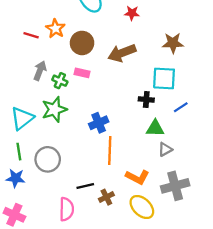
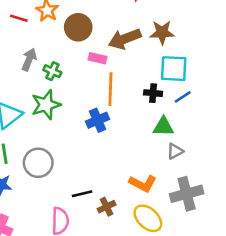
brown star: (173, 43) -> (162, 32), moved
pink rectangle: (82, 73) -> (98, 58), moved
blue line: (181, 107) -> (183, 97), moved
orange line: (110, 150) -> (110, 89), moved

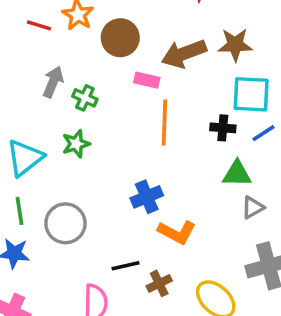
green star: (46, 105) -> (76, 144), size x0.7
blue cross: (98, 120) -> (147, 197), moved
orange L-shape: (143, 183) -> (177, 232), moved

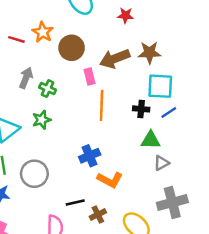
pink rectangle: (147, 80) -> (90, 77), turned 63

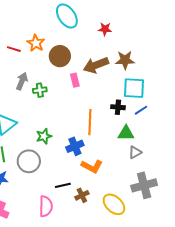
green cross: (48, 89) -> (40, 90), turned -32
orange line: (102, 105) -> (90, 122), moved
green star: (42, 120) -> (44, 136), moved

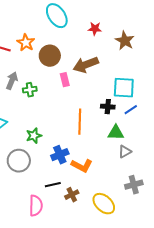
brown star: (125, 60) -> (125, 41), moved, turned 30
blue cross: (75, 146) -> (60, 155), moved
gray cross: (144, 185) -> (134, 185), size x0.7

